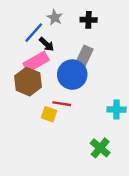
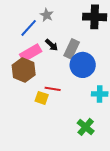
black cross: (89, 20) -> (95, 17), moved, size x1.6
black arrow: (47, 44) -> (52, 45), moved
blue circle: (72, 75) -> (83, 65), moved

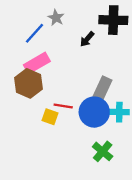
black arrow: (52, 45) -> (87, 39), moved, turned 88
gray rectangle: (72, 49) -> (103, 88), moved
blue circle: (83, 65) -> (94, 112), moved

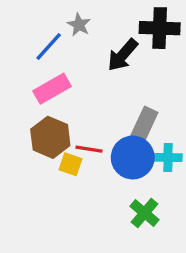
black arrow: (87, 39) -> (123, 55), size x1.5
brown hexagon: (29, 83) -> (50, 137), moved

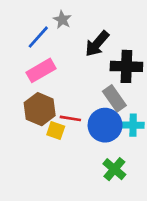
black cross: (160, 28) -> (126, 66), moved
gray rectangle: (144, 124) -> (114, 98), turned -60

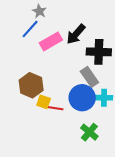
gray star: (62, 20) -> (39, 11), moved
pink rectangle: (41, 70) -> (51, 41), moved
red line: (70, 118) -> (55, 108), moved

